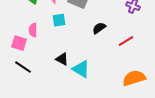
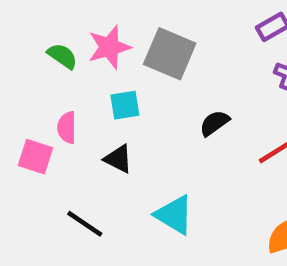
black triangle: (62, 59) -> (118, 159), moved
black line: (23, 67) -> (85, 224), moved

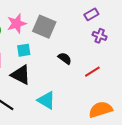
black semicircle: (214, 123) -> (65, 58), turned 72
black triangle: (118, 159) -> (21, 75), size x1.5

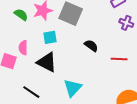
red line: (92, 72) -> (119, 59), turned 35
cyan triangle: (46, 100) -> (73, 88), turned 42

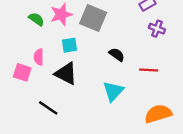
cyan triangle: (73, 88) -> (113, 91), moved

